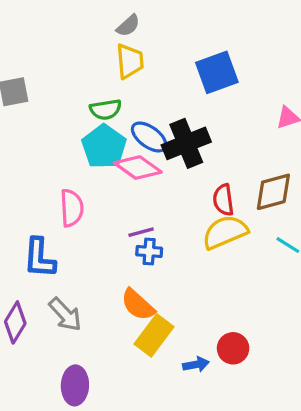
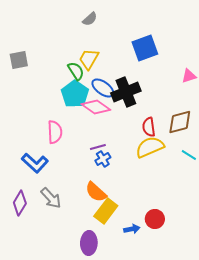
yellow trapezoid: (130, 61) -> (89, 59), moved, turned -145
green semicircle: (106, 110) -> (76, 71), turned -114
blue cross: (149, 251) -> (103, 159), turned -35
blue L-shape: (39, 258) -> (35, 163), turned -52
purple ellipse: (75, 385) -> (89, 243), moved

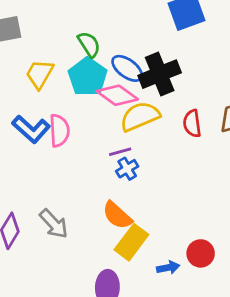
yellow trapezoid: (89, 59) -> (40, 74), moved
yellow semicircle: (150, 147) -> (140, 116), moved
blue L-shape: (35, 163) -> (31, 129), moved

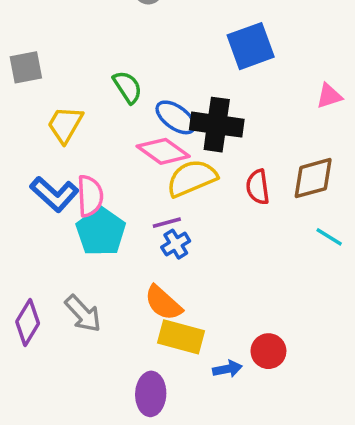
black cross: (160, 74) -> (217, 125), turned 30
cyan pentagon: (88, 77) -> (101, 232), moved
yellow rectangle: (131, 242) -> (181, 337), turned 68

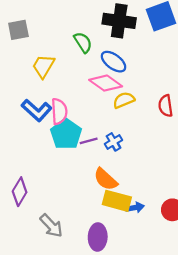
black cross: (217, 125) -> (119, 21), moved
yellow semicircle: (192, 178) -> (124, 100), size x0.7
purple line: (167, 223) -> (89, 141), moved
gray arrow: (83, 314) -> (51, 226), moved
blue arrow: (227, 369) -> (135, 208), moved

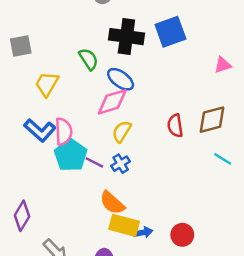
pink diamond: (106, 83) -> (112, 102), turned -52
yellow semicircle: (124, 100) -> (122, 132), moved, turned -35
purple line: (89, 141) -> (94, 162), turned 42

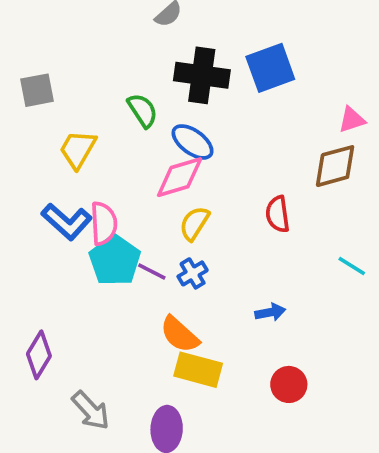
brown diamond: (212, 120) -> (335, 166), moved
blue arrow: (143, 232) -> (270, 312), moved

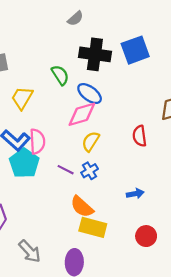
cyan pentagon: (115, 260) -> (24, 163), moved

